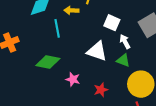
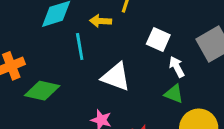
white triangle: (97, 51) -> (116, 77), moved
green diamond: (48, 62) -> (42, 91), moved

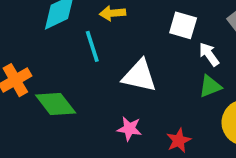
green diamond: (42, 91) -> (56, 104), turned 48
green triangle: (174, 94) -> (210, 86), turned -35

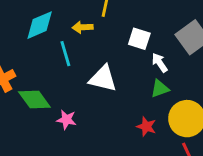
pink star: (129, 129) -> (66, 120), moved
red star: (179, 140) -> (146, 127), moved, turned -30

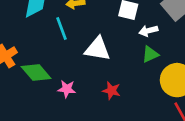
white arrow: (160, 63) -> (148, 31), turned -66
red star: (146, 127) -> (111, 91), moved

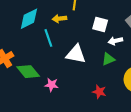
green triangle: (150, 54) -> (108, 59), moved
red star: (111, 91) -> (99, 92), moved

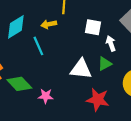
white arrow: (115, 41) -> (111, 43), turned 88
white triangle: (76, 54) -> (81, 69), moved
red star: (99, 92) -> (98, 100), size x1.5

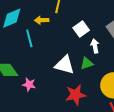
white square: (93, 27) -> (81, 29), turned 35
red star: (98, 100) -> (76, 95), turned -30

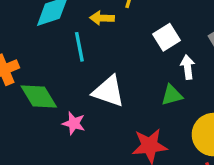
white triangle: (65, 65) -> (108, 91), moved

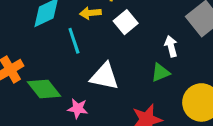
white square: (167, 37) -> (126, 22), moved

